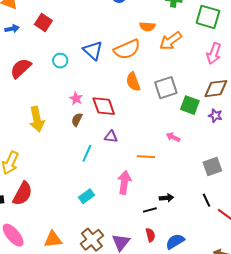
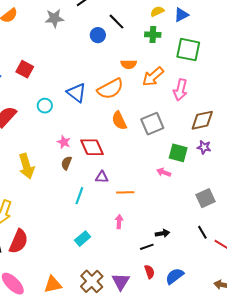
pink arrow: (214, 53) -> (180, 90), moved
green square: (190, 105) -> (178, 153), moved
orange line: (146, 157) -> (125, 192), moved
pink arrow: (124, 182) -> (119, 222), size x0.6

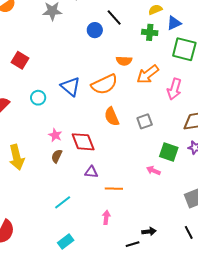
blue triangle: (181, 15) -> (174, 23), moved
gray square: (152, 124) -> (145, 121), size x0.7
cyan line: (79, 196) -> (63, 202), moved, turned 30
cyan rectangle: (83, 239) -> (66, 241), moved

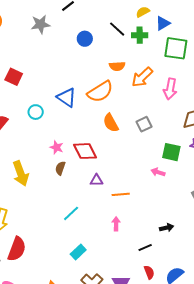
black line: (114, 18) -> (117, 29), moved
black arrow: (149, 231) -> (167, 228), moved

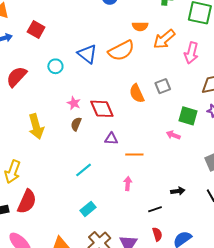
orange semicircle: (111, 123) -> (137, 93), moved

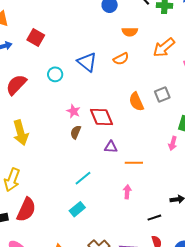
orange semicircle: (140, 26) -> (130, 32), moved
orange semicircle: (121, 51) -> (121, 59), size x0.6
yellow arrow: (36, 126) -> (21, 133), moved
pink arrow: (173, 135) -> (173, 143), turned -96
cyan rectangle: (88, 209) -> (77, 209), moved

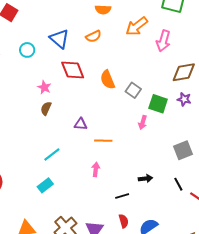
gray square: (162, 94) -> (133, 90), moved, turned -35
red diamond: (102, 117) -> (73, 70), moved

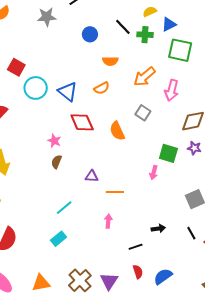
cyan circle: (27, 50) -> (36, 88), moved, size x1.5
gray square: (133, 90) -> (143, 113), moved

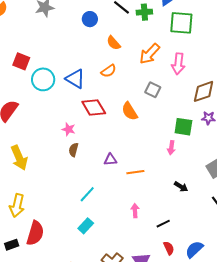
orange semicircle: (110, 61) -> (114, 43), turned 56
pink arrow: (108, 221) -> (135, 211), moved
black arrow: (158, 228) -> (181, 187), moved, turned 48

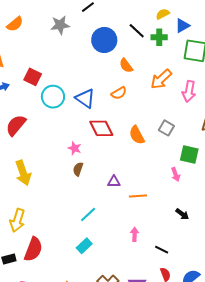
blue circle: (90, 19) -> (104, 40), size x1.6
gray square: (153, 90) -> (166, 128), moved
pink arrow: (171, 148) -> (176, 174), turned -32
black line: (163, 224) -> (162, 250), turned 48

